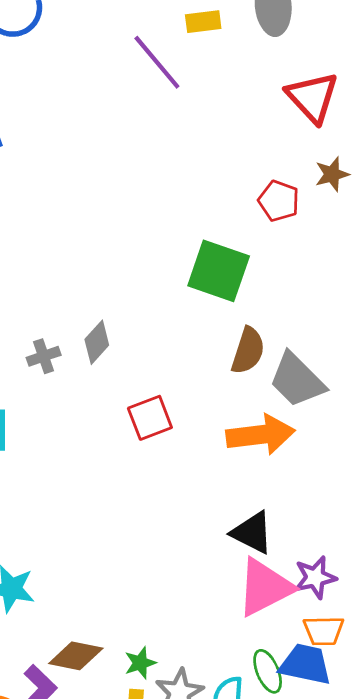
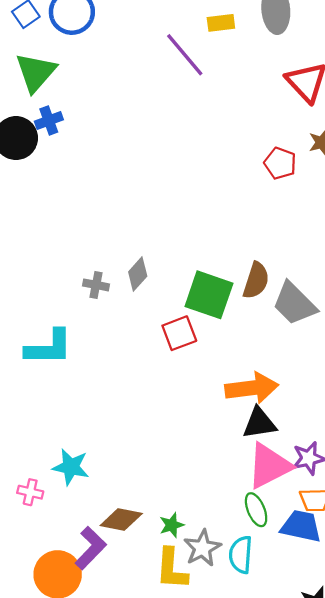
green square: (219, 271) -> (209, 295), moved
gray cross: (44, 356) -> (96, 285), turned 30
orange arrow: (261, 435) -> (252, 388), moved
black triangle: (252, 533) -> (259, 423), turned -36
green ellipse: (268, 671) -> (256, 510), moved

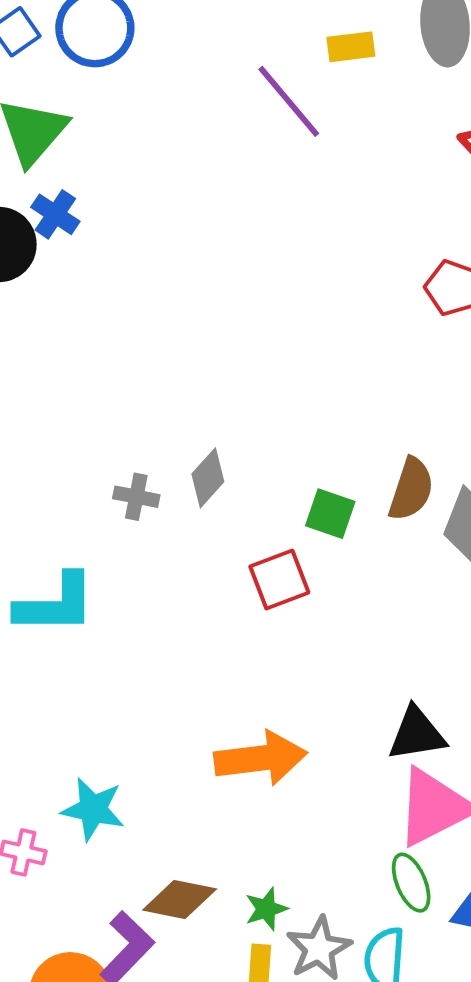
blue cross: (49, 121) -> (55, 214), turned -36
green square: (209, 295) -> (330, 514), size x0.6
orange arrow: (252, 388) -> (261, 758), moved

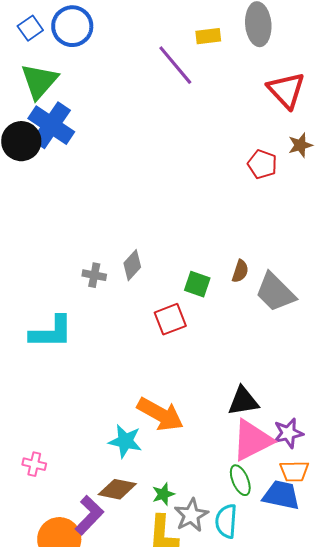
blue cross: (55, 214) -> (51, 125), size x1.8
brown semicircle: (411, 489) -> (240, 271), size x0.7
orange arrow: (261, 758) -> (160, 414), turned 36
cyan star: (93, 809) -> (125, 441), moved

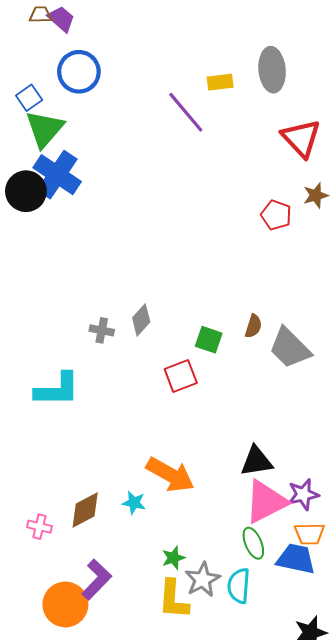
blue square: (30, 28) -> (29, 98), moved
cyan star: (125, 441) -> (134, 503), size x0.7
brown diamond: (117, 489) -> (85, 510), moved, turned -39

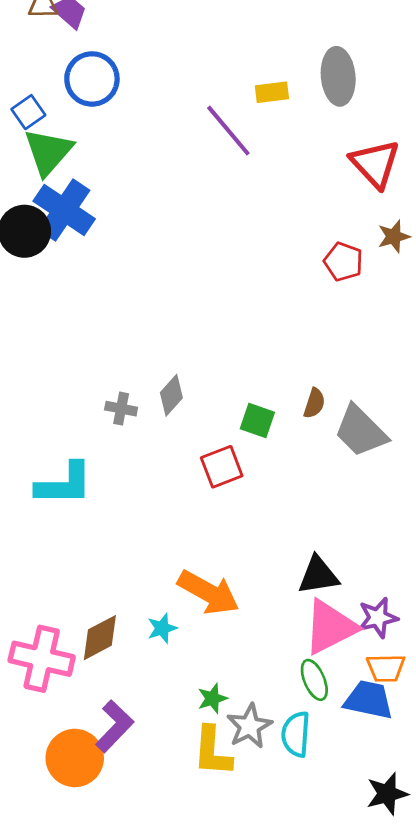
cyan star: (134, 503) -> (162, 628), turned -30
pink cross: (39, 527) -> (42, 659), size x2.0

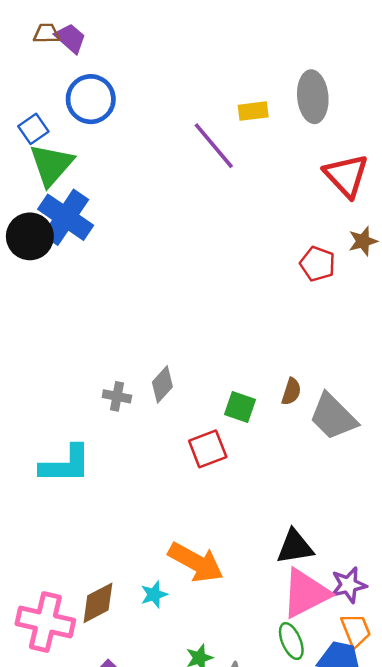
orange trapezoid: (386, 668) -> (356, 630), turned -111

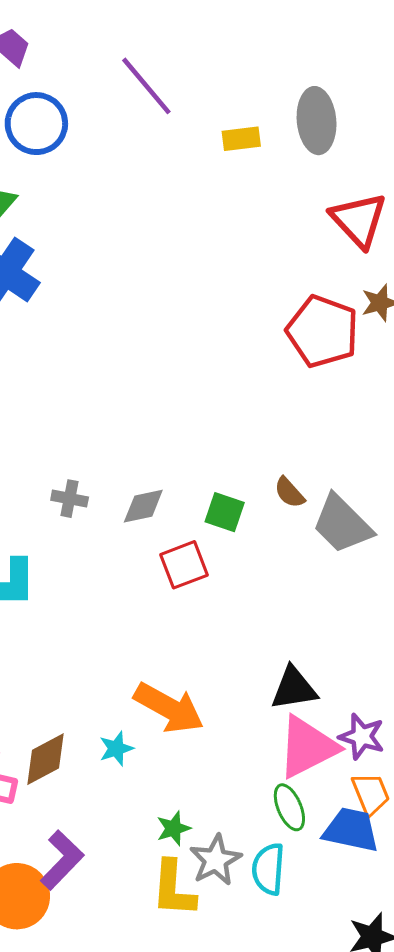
purple line: (214, 146) -> (146, 86), moved
red pentagon: (318, 264) -> (323, 331), size x1.6
gray diamond: (162, 384) -> (143, 506), moved, turned 36
brown semicircle: (291, 392) -> (289, 493), turned 120
purple star: (349, 585) -> (362, 737), turned 30

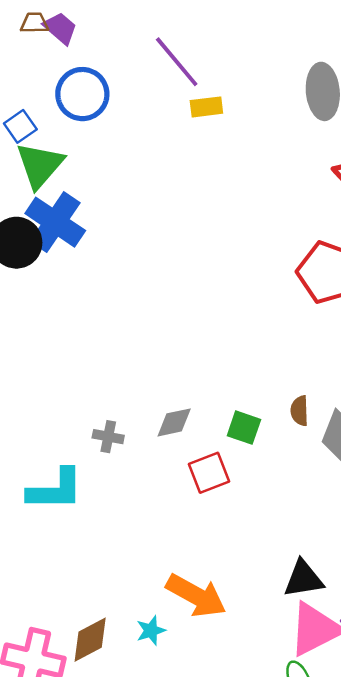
yellow rectangle: (241, 139) -> (206, 107), moved
brown semicircle: (289, 493) -> (300, 411), turned 40
gray cross: (70, 499) -> (108, 437), moved

